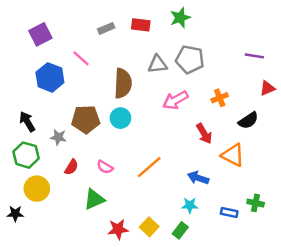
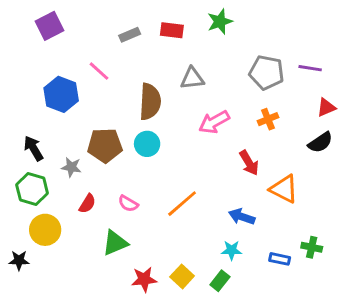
purple square: (40, 34) -> (50, 26), moved
gray pentagon: (190, 59) -> (267, 73), moved
black semicircle: (248, 120) -> (320, 142), moved

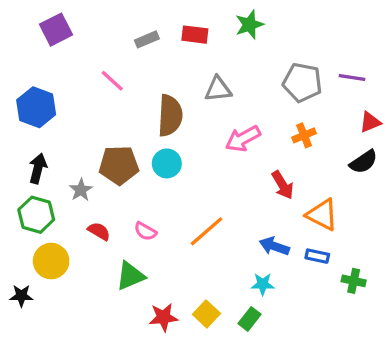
blue hexagon: (61, 94) -> (36, 107), moved
black arrow: (33, 148) -> (38, 168), turned 45
gray star: (71, 167) -> (81, 190), turned 30
red semicircle: (87, 204) -> (99, 231), turned -90
blue rectangle: (280, 259) -> (317, 256), moved

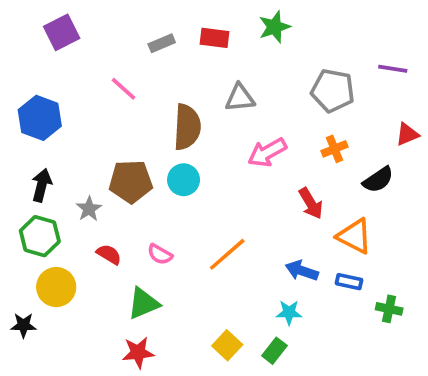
purple line: (352, 78) -> (393, 69), moved
black semicircle: (364, 162) -> (378, 180), moved
red star: (163, 317) -> (138, 353), moved

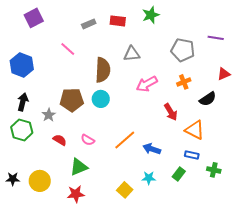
blue arrow: (302, 271) -> (152, 149), moved
yellow circle: (56, 287) -> (40, 181), moved
cyan star: (289, 313) -> (149, 178), moved
green rectangle: (274, 351) -> (179, 174), moved

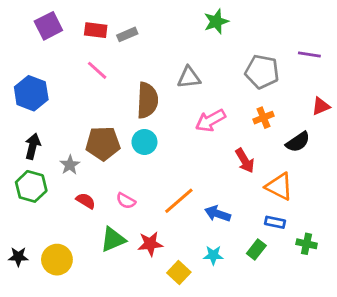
red rectangle: (118, 21) -> (96, 30), moved
red star: (76, 194) -> (150, 244), moved

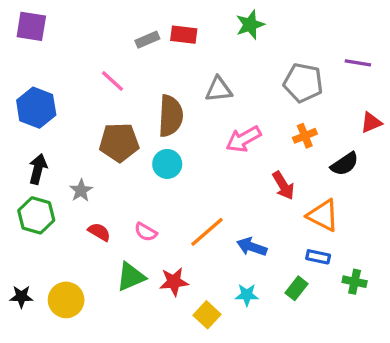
purple square: (48, 26) -> (31, 26), moved, turned 36
red rectangle: (96, 30) -> (184, 35), moved
brown pentagon: (103, 143) -> (119, 142), moved

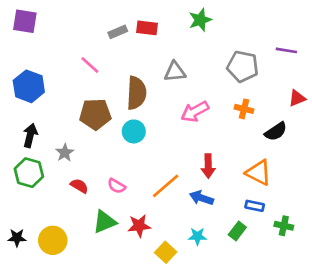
orange cross: (305, 136) -> (244, 109), turned 36
red arrow: (283, 186) -> (208, 166), moved, turned 30

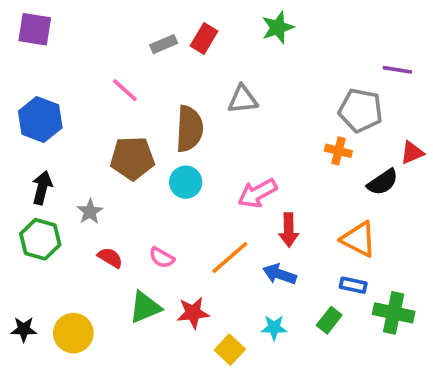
red rectangle: (147, 28) -> (204, 39), turned -66
gray pentagon: (243, 66) -> (361, 110), moved
red triangle: (297, 98) -> (412, 153), moved
pink arrow: (195, 112) -> (257, 193), moved
green cross: (284, 226) -> (394, 313), size x1.5

